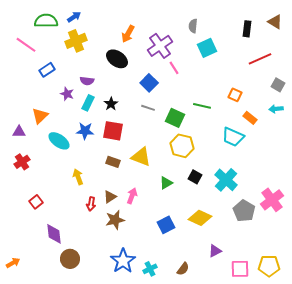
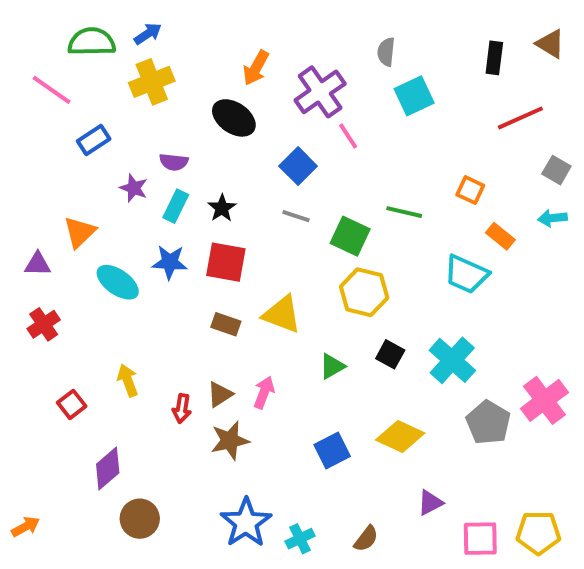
yellow arrow: (78, 177) -> (128, 380), moved
purple diamond: (54, 234) -> (108, 469), turned 55

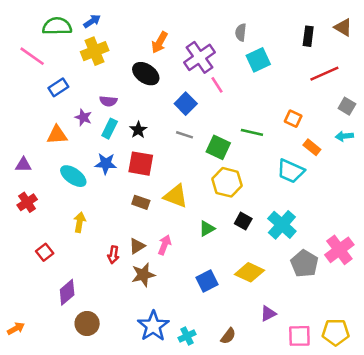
orange triangle: (80, 232) -> (57, 135), moved, turned 40
yellow arrow: (128, 380) -> (80, 222), moved, turned 30

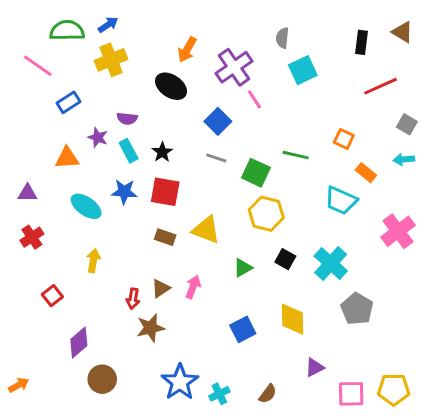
cyan rectangle: (110, 129) -> (129, 151), turned -54
pink cross: (339, 250) -> (398, 231), moved
yellow diamond: (249, 272) -> (293, 319), turned 64
brown star: (143, 275) -> (151, 328), moved

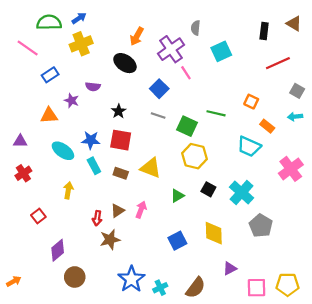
gray semicircle: (282, 38) -> (196, 28), moved
cyan rectangle: (129, 151) -> (94, 166), moved
brown semicircle: (268, 394) -> (196, 288), size x1.5

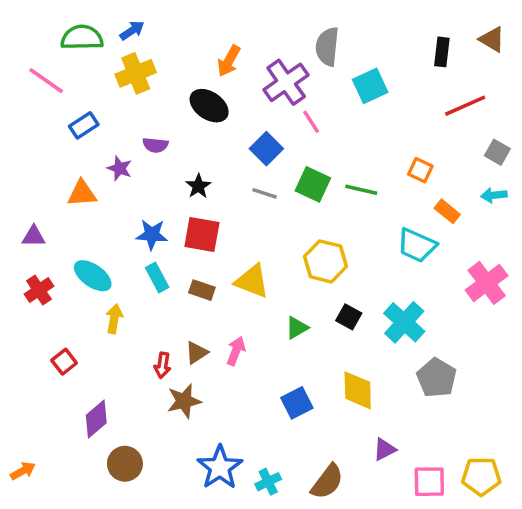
gray semicircle: (196, 28) -> (327, 47), size x1.5
green square: (187, 126) -> (313, 184), moved
cyan ellipse: (63, 151) -> (93, 276), moved

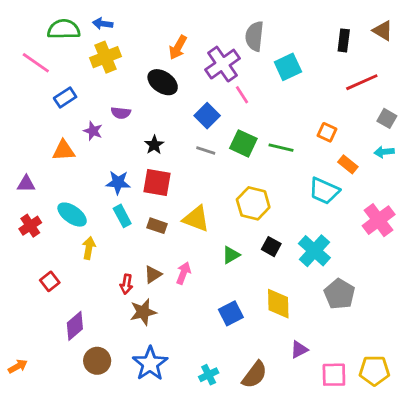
blue arrow: (132, 30) -> (103, 24), turned -138
blue star: (220, 467) -> (150, 364), moved

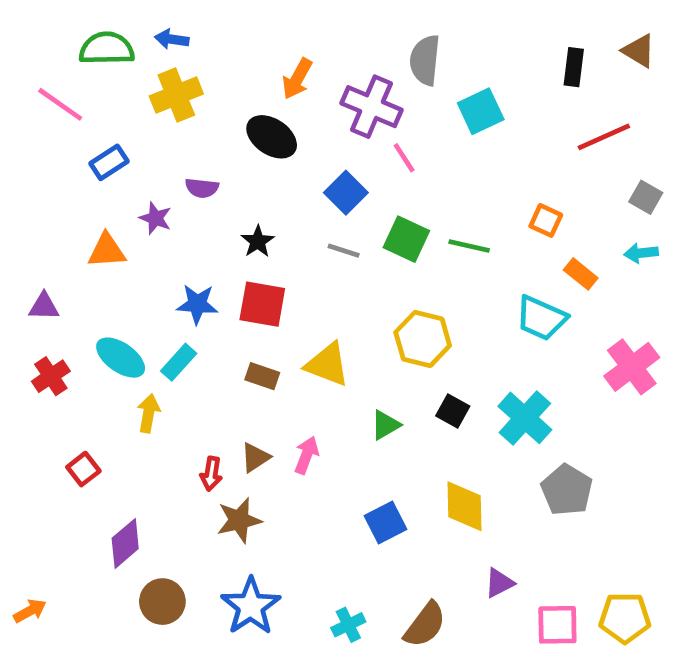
purple cross: (223, 64) -> (372, 107), turned -32
cyan rectangle: (122, 216) -> (179, 362), moved, turned 70

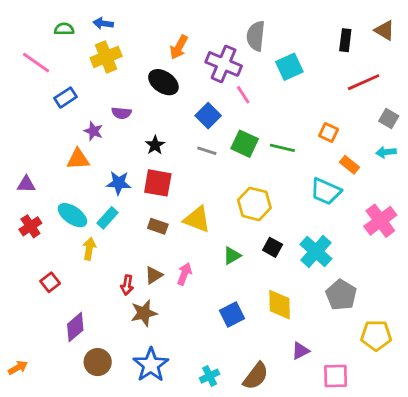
green semicircle: (107, 49) -> (64, 29), size x0.6
orange triangle: (107, 251) -> (78, 159), moved
yellow pentagon: (625, 618) -> (376, 335), moved

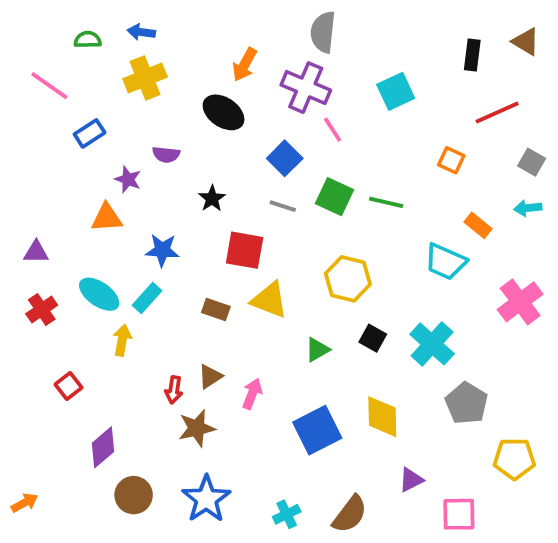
gray semicircle: (256, 36) -> (323, 32), moved
orange square: (329, 133) -> (451, 160), moved
red square: (158, 183) -> (245, 250), moved
pink arrow: (184, 274) -> (252, 394), moved
blue square: (232, 314) -> (317, 430), size x1.4

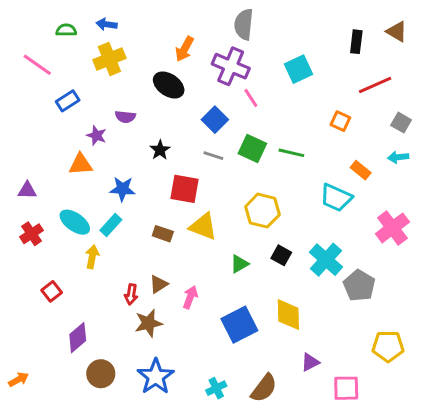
gray pentagon: (467, 403) -> (359, 286), moved

